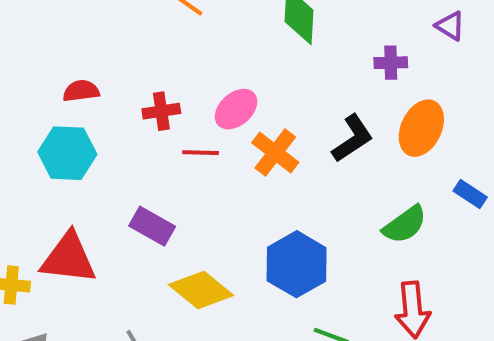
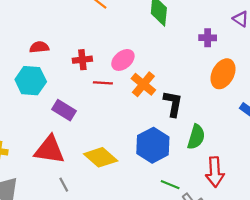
black L-shape: (352, 138) -> (173, 104), moved, turned -48
green semicircle: (405, 225) -> (196, 137), moved, turned -40
purple rectangle: (152, 226) -> (64, 110), moved
red triangle: (69, 258) -> (49, 150), moved

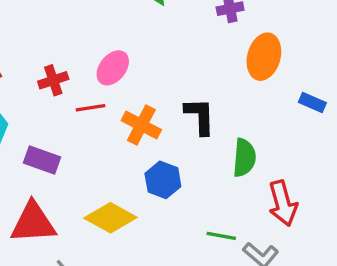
orange cross: (143, 84) -> (141, 125), moved
blue hexagon: (153, 145) -> (163, 180), moved, size x0.7

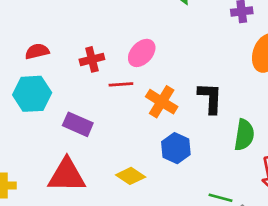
yellow diamond: (111, 218) -> (131, 176), size x0.7

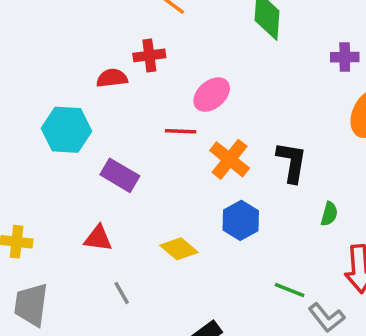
red semicircle: (37, 51) -> (112, 78), moved
red cross: (92, 59) -> (149, 55), moved
green semicircle: (244, 135) -> (329, 214), size x0.6
red triangle: (67, 175) -> (98, 238), size x0.6

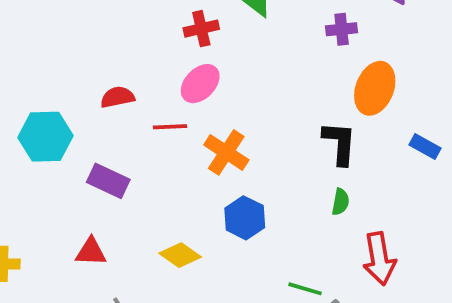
red cross: (149, 55) -> (201, 29), moved
red semicircle: (112, 78) -> (117, 97), moved
black L-shape: (292, 162) -> (340, 143), moved

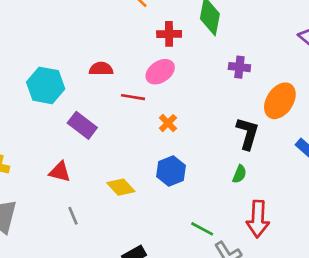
purple cross: (342, 29) -> (239, 67), moved
orange cross: (226, 152) -> (168, 123), size x0.6

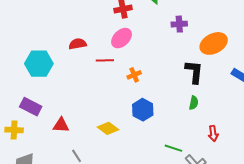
orange ellipse: (280, 101) -> (214, 43), turned 40
orange cross: (168, 123) -> (134, 75), turned 32
purple rectangle: (82, 125) -> (31, 107), moved
red arrow: (258, 219) -> (213, 133), size x0.6

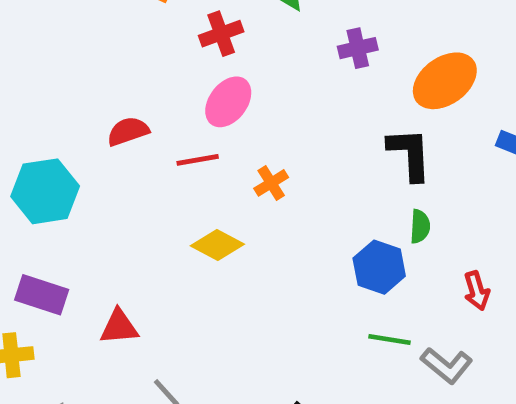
blue hexagon: (143, 110) -> (379, 267), moved
yellow diamond: (108, 128) -> (217, 245), moved

